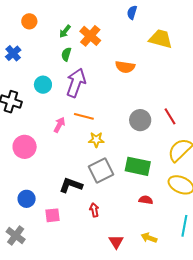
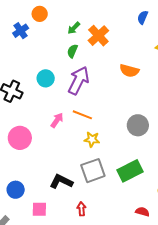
blue cross: (13, 53) -> (21, 31), moved
green rectangle: (138, 166) -> (130, 171), turned -45
red semicircle: (146, 200) -> (142, 212), moved

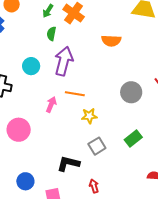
gray square: (93, 171) -> (97, 146), size x0.7
green rectangle: (130, 171) -> (133, 138), size x0.7

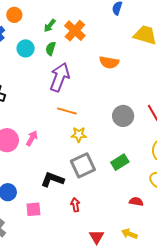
cyan circle: (31, 66) -> (26, 48), moved
pink arrow: (51, 105) -> (32, 138), moved
gray square: (97, 146) -> (83, 165), size x1.4

